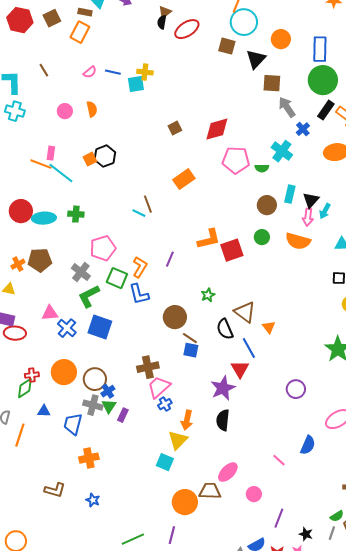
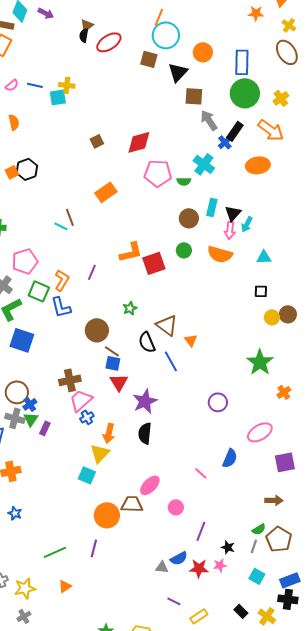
black rectangle: (326, 110) -> (235, 131), moved
red triangle: (240, 369) -> (119, 382), moved

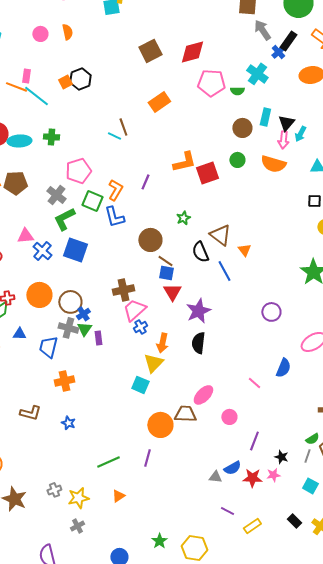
brown square: (97, 141) -> (150, 51), size x1.6
purple rectangle: (45, 428) -> (98, 338), turned -32

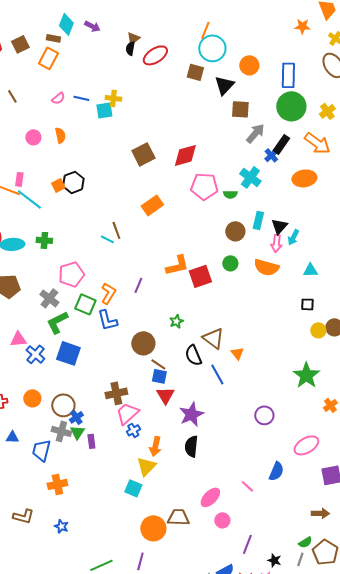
gray arrow: (262, 30) -> (255, 133), turned 75
orange circle: (39, 295) -> (32, 398), size x0.7
pink ellipse: (203, 395) -> (210, 497), moved

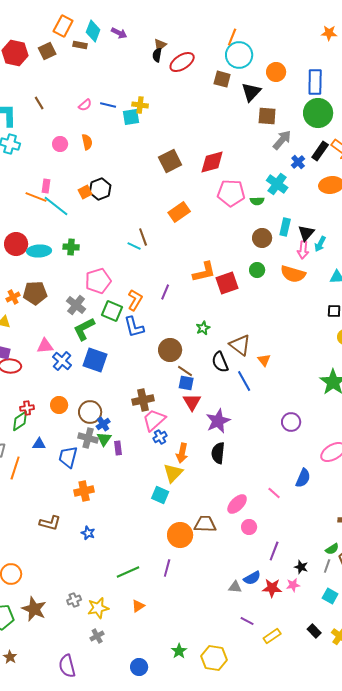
orange rectangle: (48, 58) -> (63, 26), moved
black rectangle: (281, 144) -> (320, 151), moved

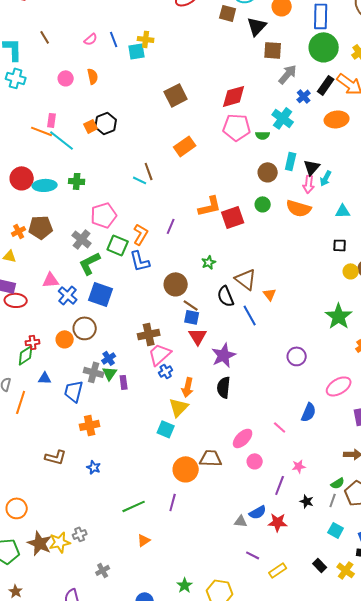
blue line: (108, 105) -> (114, 39), turned 56
red diamond: (212, 162) -> (234, 96), moved
brown circle: (90, 412) -> (85, 328), moved
pink star: (293, 585) -> (299, 466), moved
yellow star: (98, 608) -> (60, 542), moved

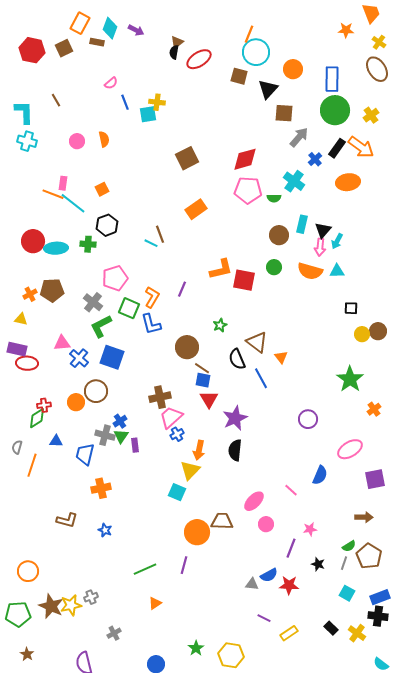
pink semicircle: (91, 39) -> (111, 83), moved
black hexagon: (106, 123) -> (107, 225), moved
cyan triangle: (343, 211) -> (337, 271), moved
red square: (233, 217) -> (244, 280), turned 30

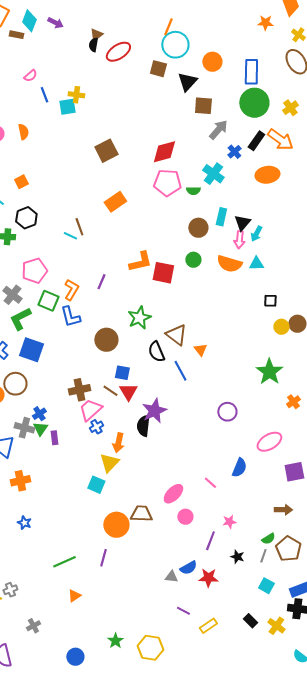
green star: (220, 325) -> (139, 318), size x1.6
brown line: (202, 368) -> (110, 391), moved
black semicircle: (235, 450) -> (143, 426), moved

